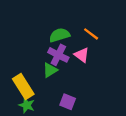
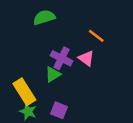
green semicircle: (59, 35) -> (44, 17), moved
purple square: (68, 102) -> (59, 110), moved

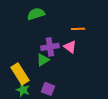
orange line: (96, 36) -> (78, 29), turned -40
purple cross: (62, 58) -> (50, 47), turned -36

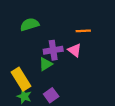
green semicircle: (36, 14) -> (30, 24), moved
purple square: (48, 89) -> (51, 95), turned 32

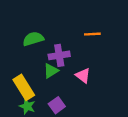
green semicircle: (30, 24) -> (33, 39), moved
pink triangle: (75, 50) -> (83, 76), moved

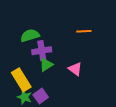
purple cross: (59, 55) -> (42, 51), moved
purple square: (57, 105) -> (41, 96), moved

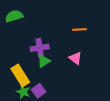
green semicircle: (30, 36) -> (14, 16), moved
pink triangle: (75, 69) -> (75, 58), moved

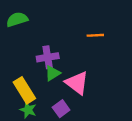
pink triangle: (75, 58) -> (77, 83), moved, size x1.5
purple square: (39, 91) -> (61, 109), moved

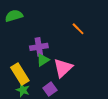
orange line: (95, 35) -> (78, 29), turned 48
pink triangle: (77, 83) -> (63, 68), turned 40

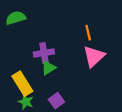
orange line: (78, 29) -> (88, 33), turned 32
pink triangle: (63, 68) -> (94, 56), moved

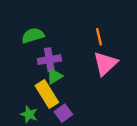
green semicircle: (16, 18) -> (33, 35), moved
yellow rectangle: (22, 84) -> (47, 94), moved

